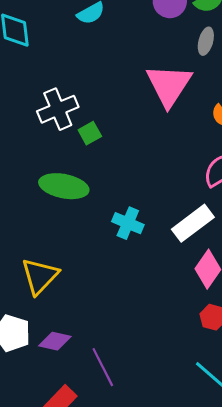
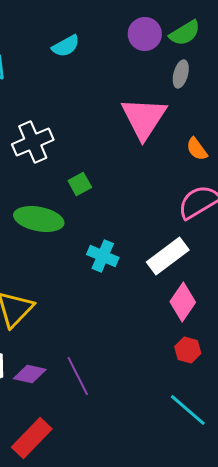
green square: (90, 133) -> (80, 184), moved
purple line: (103, 367) -> (78, 376), moved

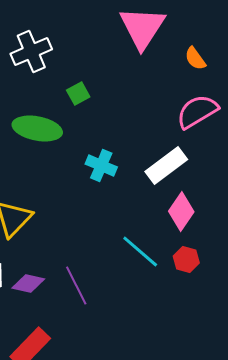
cyan line: (188, 410) -> (140, 252), moved

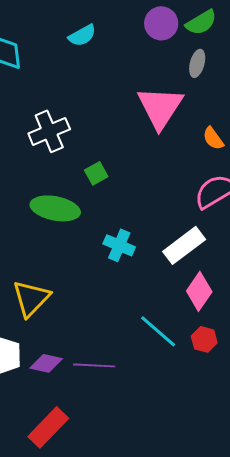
purple line: (76, 286) -> (94, 365), turned -60

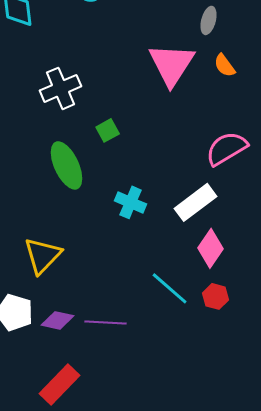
orange semicircle: (213, 138) -> (225, 65), moved
green ellipse: (55, 208) -> (67, 165), turned 54

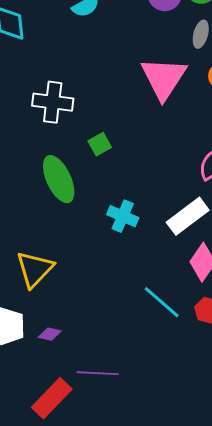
white cross: (61, 88) -> (53, 102), turned 30
purple diamond: (58, 320) -> (50, 334), size x0.7
purple line: (106, 322) -> (98, 373), moved

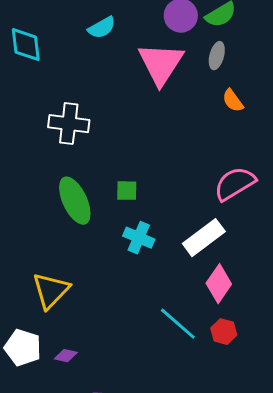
pink triangle: (164, 78) -> (161, 64), moved
green square: (100, 144) -> (127, 191), moved, turned 30

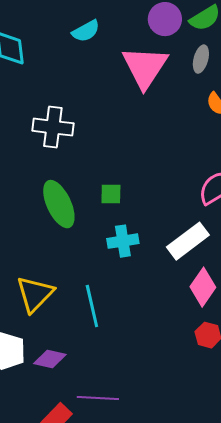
cyan cross: (139, 238) -> (123, 241), turned -32
cyan line: (178, 324) -> (92, 306), moved, turned 36
purple diamond: (66, 356) -> (50, 359), size x1.4

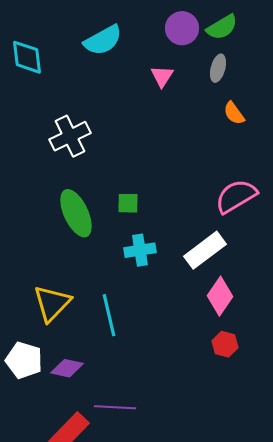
cyan semicircle: (86, 31) -> (103, 40), size x1.4
pink triangle: (145, 67) -> (162, 76), size x0.5
white cross: (53, 127) -> (70, 136), turned -33

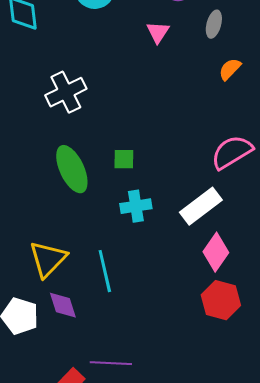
orange semicircle: (234, 113) -> (230, 69), turned 80
red hexagon: (225, 344) -> (221, 300), size x1.5
purple diamond: (67, 368) -> (63, 305), moved, turned 60

